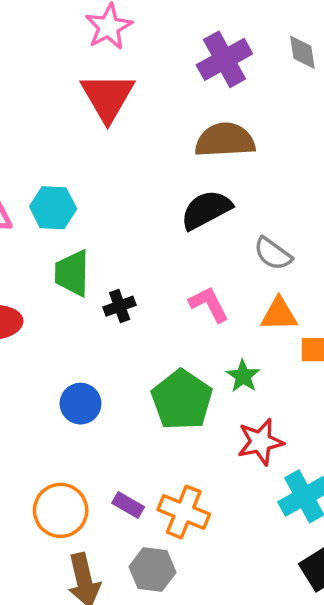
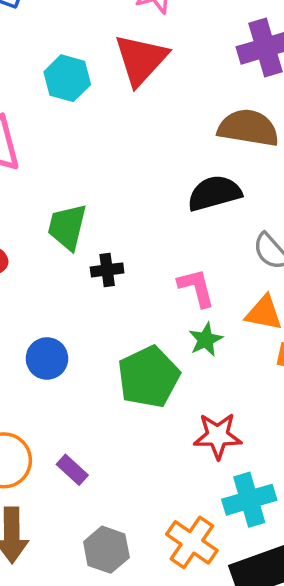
cyan hexagon: (53, 208) -> (67, 78), moved
green star: (243, 376) -> (206, 340), moved
orange cross: (184, 512) -> (192, 542), moved
gray hexagon: (152, 570) -> (106, 550), moved

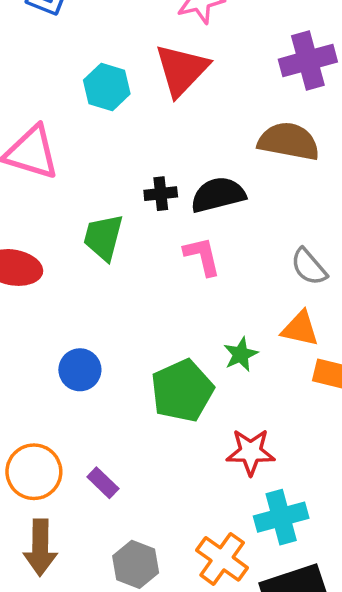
black semicircle: (214, 193) -> (218, 195), moved
black cross: (107, 270) -> (161, 194), moved
pink L-shape: (196, 288) -> (202, 256), moved

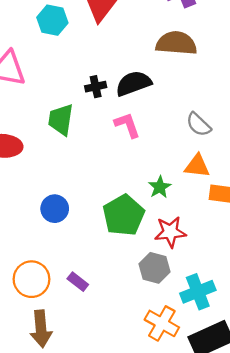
red star: (251, 452) -> (170, 232), moved
gray hexagon: (136, 564) -> (155, 268), moved

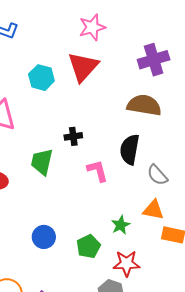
black semicircle: (133, 83) -> (130, 149), moved, turned -64
blue circle: (55, 209) -> (44, 237), moved
green pentagon: (124, 215) -> (88, 246), size x0.7

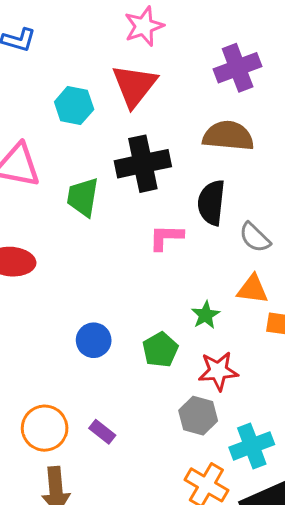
black cross: (73, 136) -> (143, 164), moved, size x2.0
green trapezoid: (42, 162) -> (83, 197), moved
pink L-shape: (97, 171) -> (166, 237), turned -70

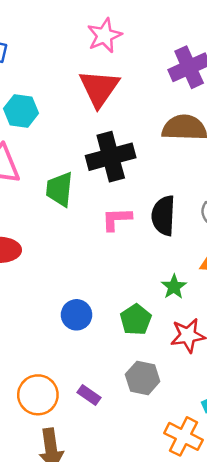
cyan hexagon: (74, 106) -> (21, 111), moved
black semicircle: (211, 203) -> (163, 216), moved
pink L-shape: (166, 237) -> (117, 219), moved
gray hexagon: (198, 416) -> (143, 378), moved

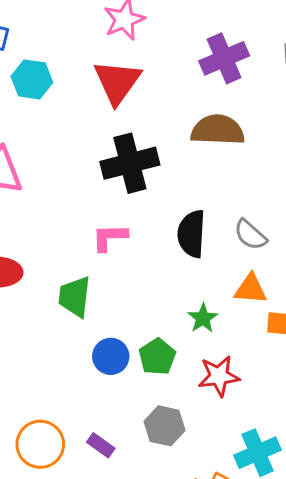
cyan hexagon: (21, 111) -> (32, 79), moved
green trapezoid: (59, 189) -> (75, 297), moved
pink L-shape: (117, 219) -> (110, 237), moved
blue circle: (76, 315) -> (111, 356), moved

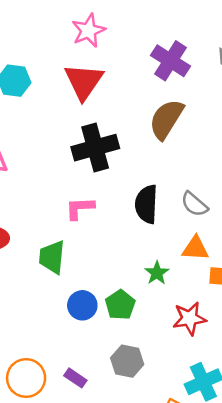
purple cross: (224, 58) -> (171, 61), turned -33
brown semicircle: (218, 130) -> (166, 119), turned -60
red star: (219, 376) -> (190, 318), moved

